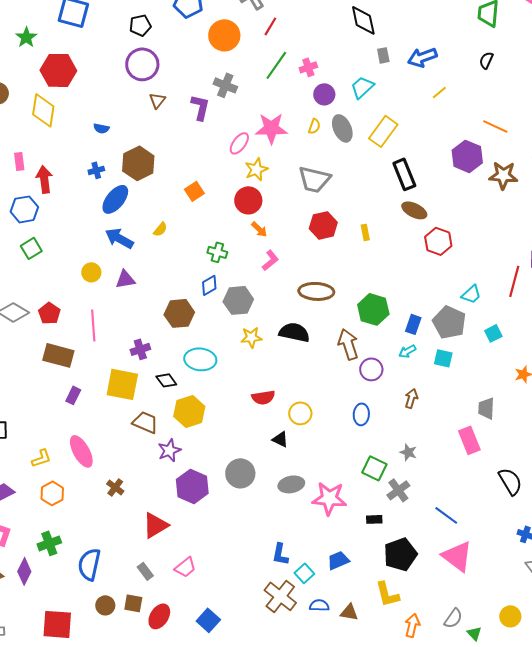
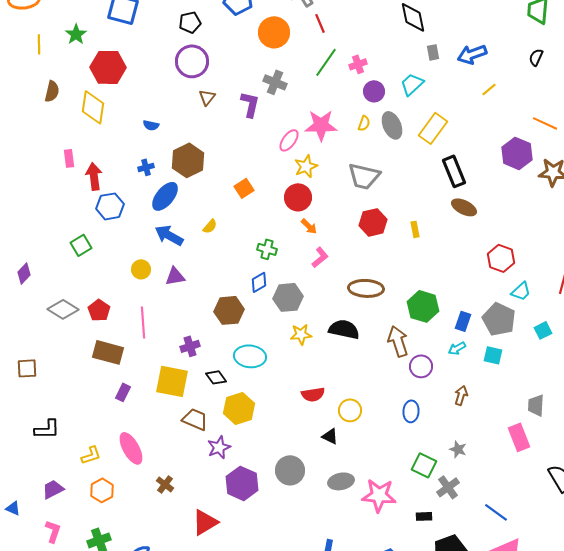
red line: (270, 26) -> (320, 23), turned -54
blue hexagon: (24, 209) -> (110, 206), moved
red hexagon: (438, 241) -> (501, 258), moved

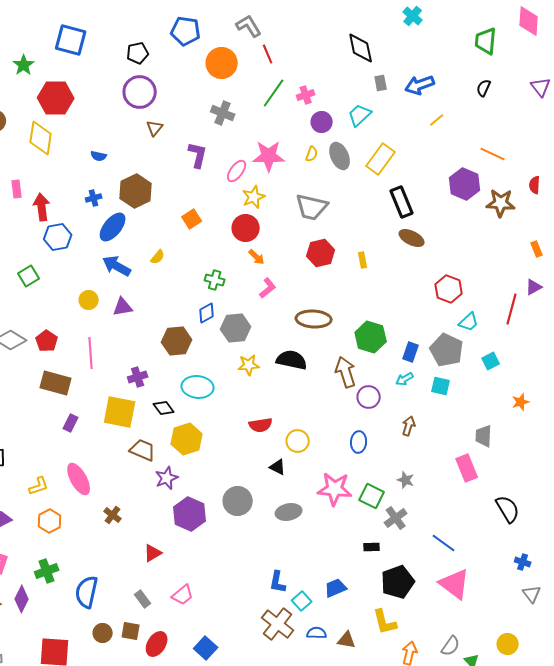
purple L-shape: (250, 104) -> (198, 155), moved
pink star: (379, 495) -> (335, 489), moved
red triangle: (205, 522) -> (153, 553), size x0.7

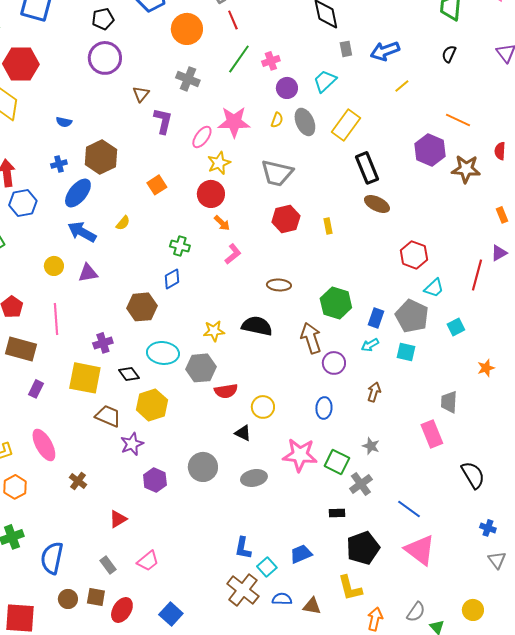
brown triangle: (155, 128) -> (141, 94), moved
brown ellipse: (314, 319) -> (279, 285), size x0.7
gray hexagon: (236, 328) -> (201, 368), moved
purple hexagon: (190, 514) -> (155, 480), size x0.7

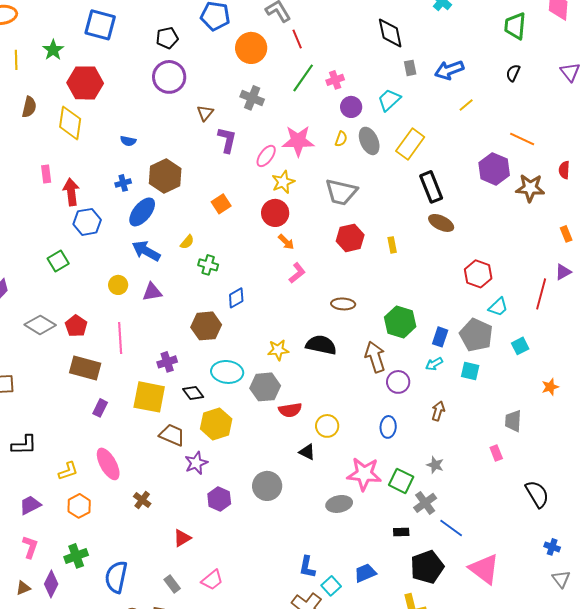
green cross: (180, 246) -> (208, 265), moved
pink rectangle: (432, 434) -> (496, 453), size x0.6
gray ellipse: (254, 478) -> (339, 504), moved
blue line: (409, 509) -> (451, 528), moved

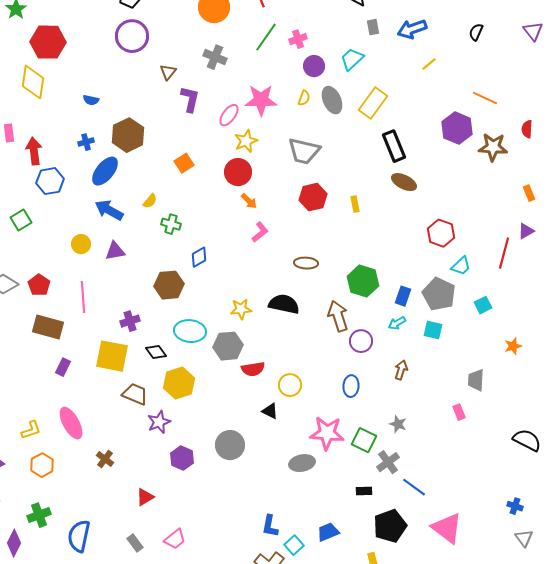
black semicircle: (537, 494) -> (527, 440), moved, turned -32

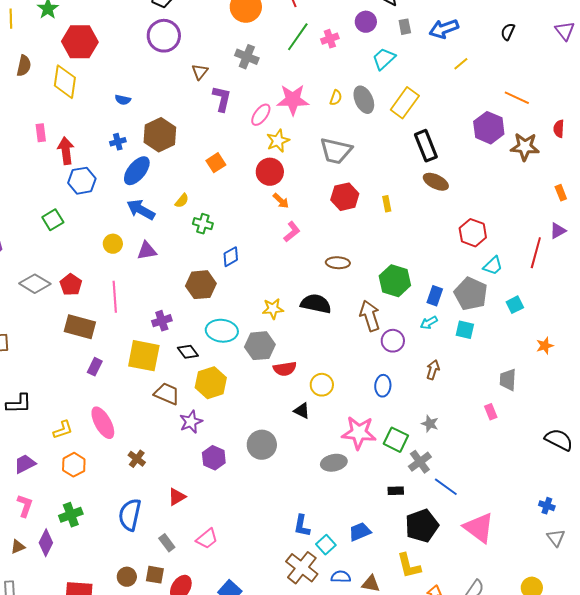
purple circle: (314, 66) -> (366, 22), moved
blue semicircle: (79, 536) -> (130, 515), moved

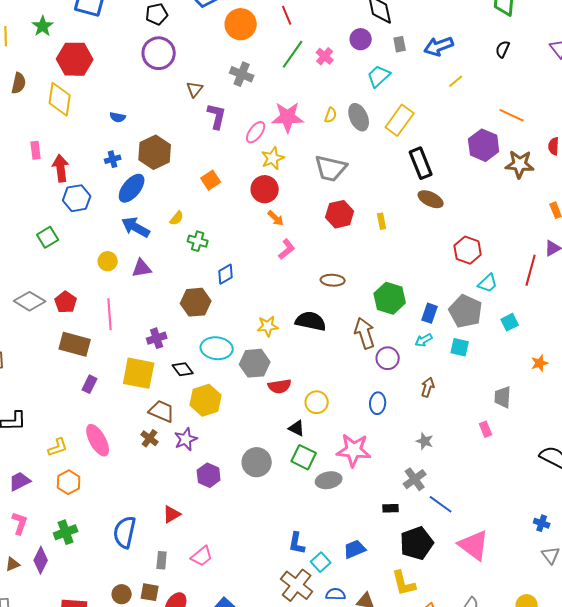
pink cross: (330, 39) -> (325, 56), turned -30
green square: (396, 440) -> (304, 457), moved
brown cross: (137, 459) -> (150, 438), moved
gray rectangle: (167, 543) -> (162, 560), turned 42

